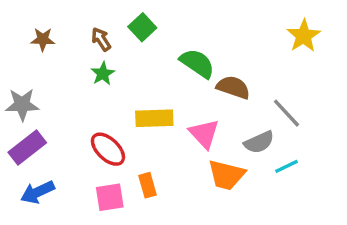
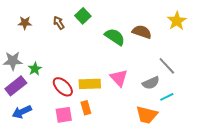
green star: (103, 74) -> (35, 69), moved
brown semicircle: (233, 87) -> (142, 32), moved
yellow rectangle: (154, 118) -> (90, 84), moved
orange trapezoid: (226, 175) -> (147, 115), moved

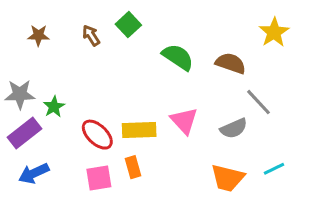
brown semicircle: (142, 32) -> (231, 63), moved
cyan line: (167, 97) -> (274, 169), moved

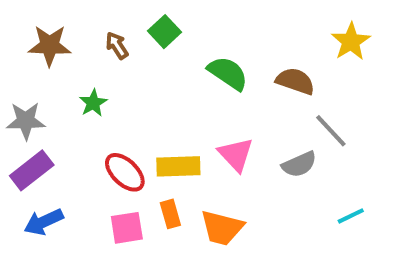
brown star: (38, 35) -> (50, 45), size x1.5
green star: (54, 107) -> (93, 103), moved
orange trapezoid: (228, 178) -> (222, 228), moved

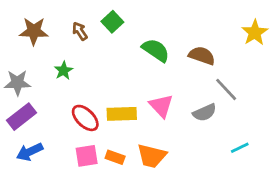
yellow star: (351, 42) -> (255, 33), moved
orange rectangle: (170, 214) -> (115, 157), moved, turned -54

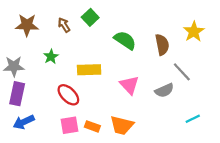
yellow star: (255, 33) -> (194, 32), moved
brown semicircle: (202, 56) -> (162, 45), turned 60
yellow rectangle: (122, 114) -> (89, 70), moved
purple rectangle: (22, 117) -> (17, 94), turned -40

